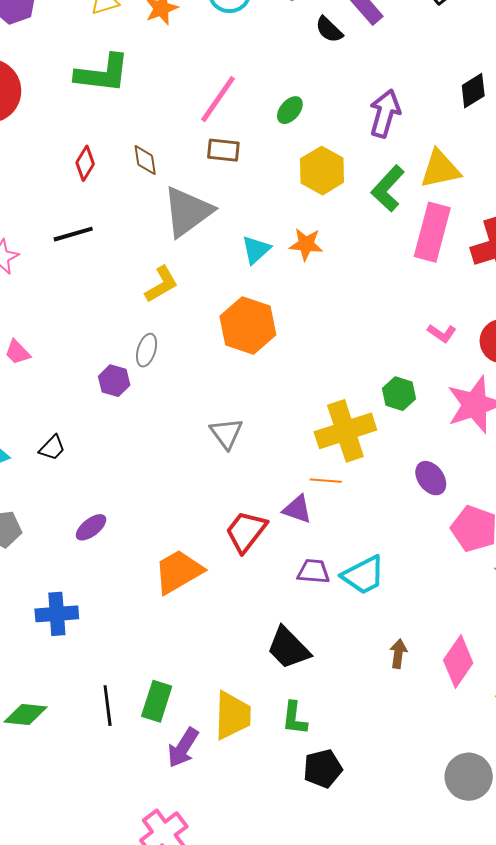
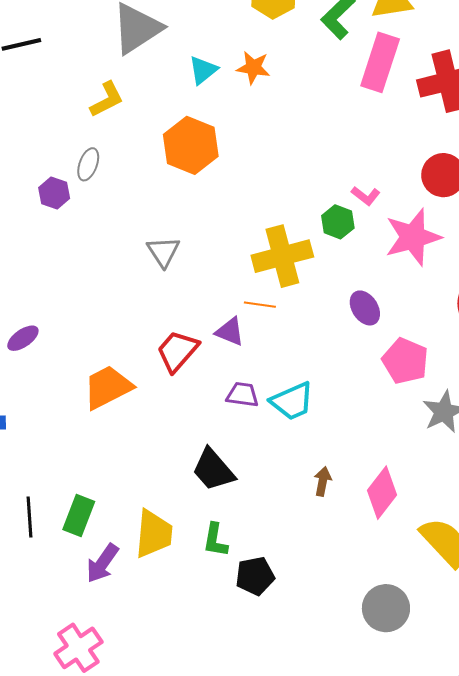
pink L-shape: (442, 333) -> (366, 196), moved
black pentagon: (323, 769) -> (255, 576), moved

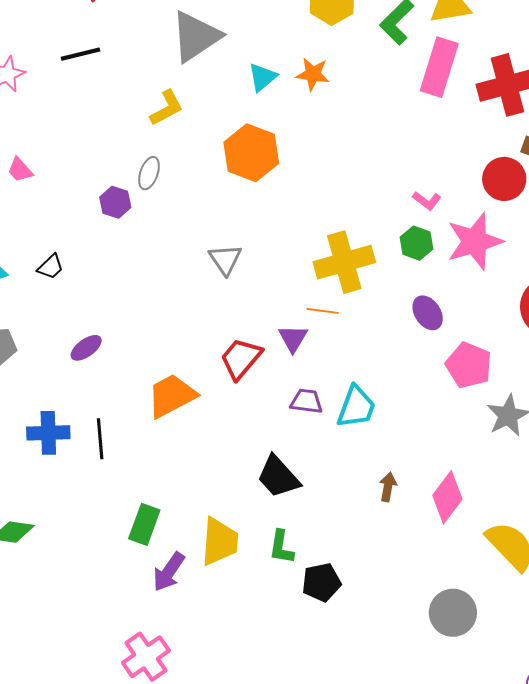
green hexagon: (338, 222) -> (416, 243), moved
purple triangle: (230, 332) -> (293, 338), turned 40
cyan trapezoid: (292, 401) -> (356, 407), turned -45
black line: (29, 517) -> (100, 439), moved

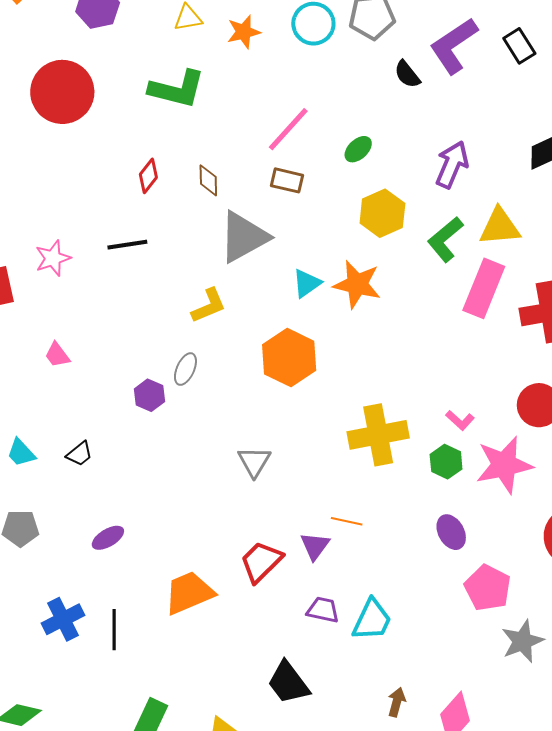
orange star: (313, 74) -> (357, 284), size x1.4
yellow cross: (344, 262) -> (378, 435), moved
blue cross: (48, 433) -> (63, 619), turned -30

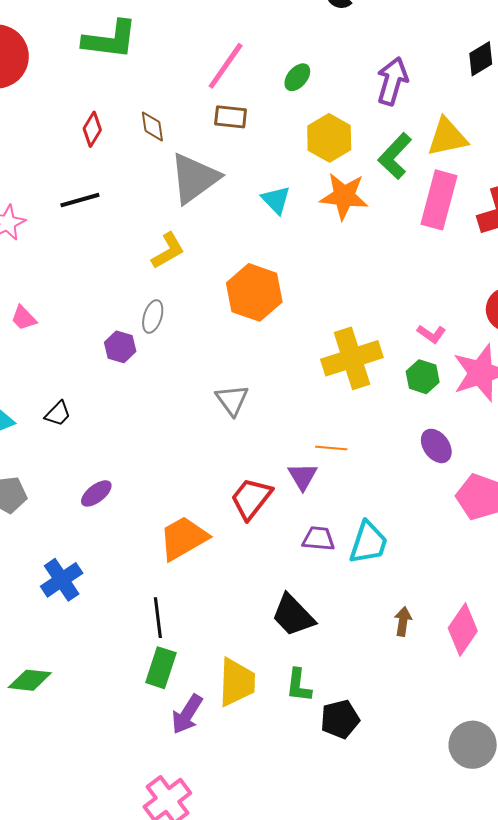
cyan triangle: (307, 283) -> (276, 200), moved, turned -32
orange star: (357, 284) -> (344, 196), moved
black line: (114, 630) -> (158, 618), moved

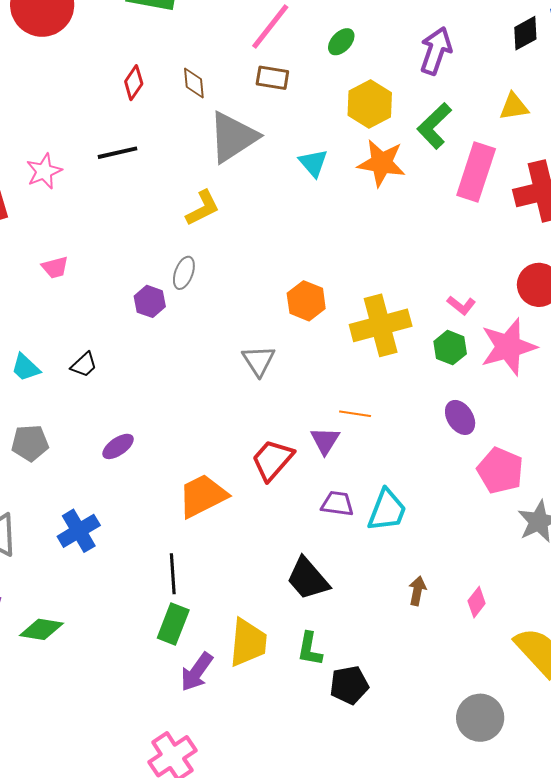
yellow triangle: (447, 137) -> (514, 107), moved, size x0.7
orange hexagon: (254, 292) -> (306, 301), moved, size x0.7
pink trapezoid: (24, 318) -> (55, 267), turned -64
pink diamond: (463, 630) -> (477, 602), size x0.6

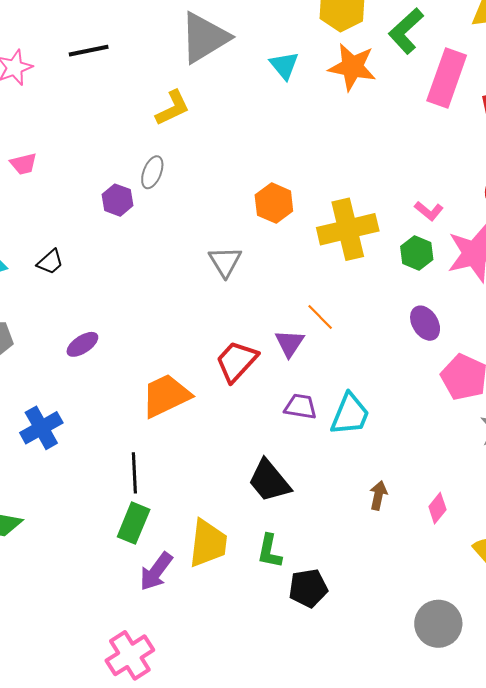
orange line: (355, 414) -> (320, 317), turned 36

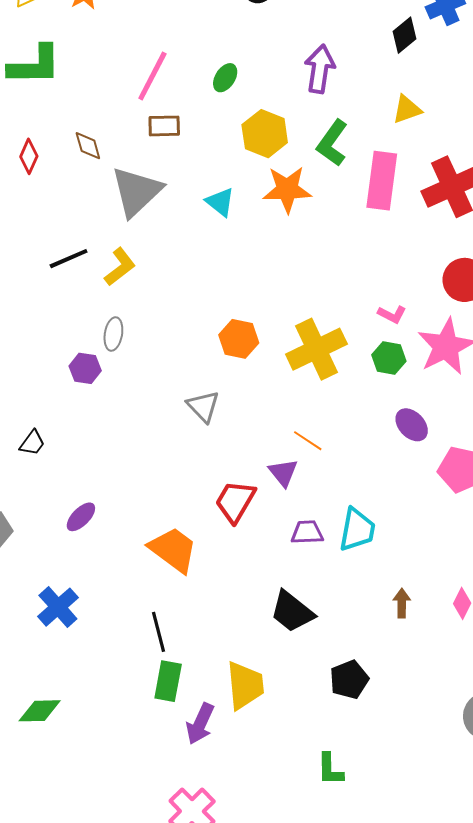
black line: (89, 51) -> (69, 259), moved
orange trapezoid: (166, 396) -> (173, 550), turned 74
green L-shape: (269, 551) -> (330, 769), moved
black pentagon: (308, 588) -> (349, 680), moved

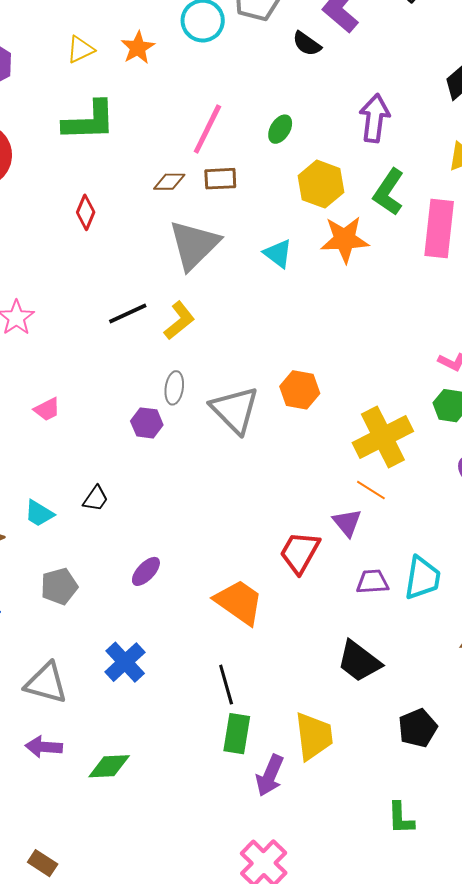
brown diamond: (88, 146) -> (169, 182), moved, turned -72
yellow cross: (316, 349) -> (383, 437), moved
gray triangle: (203, 406) -> (235, 410), moved, size x1.5

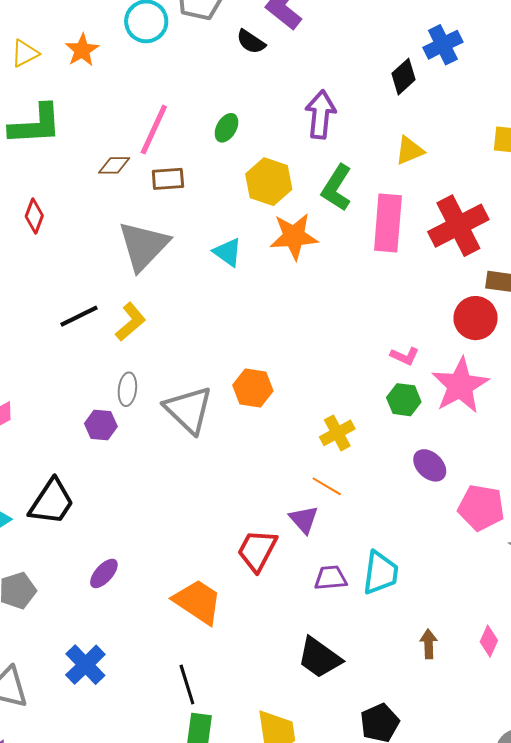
brown diamond: (169, 182) -> (114, 165), moved
yellow cross: (383, 437) -> (337, 433), size x0.6
black trapezoid: (96, 499) -> (52, 502), size x1.8

